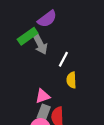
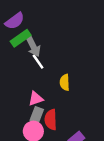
purple semicircle: (47, 19) -> (15, 21), moved
white line: (63, 59) -> (38, 62), moved, turned -63

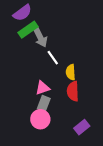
white line: (38, 62) -> (53, 58), moved
red semicircle: (51, 120) -> (73, 91), moved

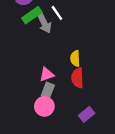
white line: (53, 58) -> (57, 13), moved

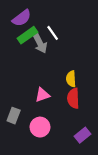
gray rectangle: (48, 90) -> (14, 116), moved

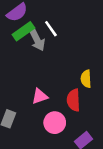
yellow semicircle: (71, 79) -> (86, 79), moved
pink circle: (40, 127) -> (55, 123), moved

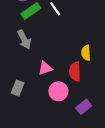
gray arrow: (37, 40) -> (24, 40), moved

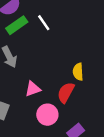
red semicircle: (75, 72) -> (66, 93), turned 30

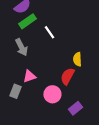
white line: (44, 23) -> (49, 32), moved
pink triangle: (33, 89) -> (29, 76), moved

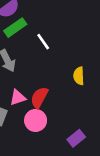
red semicircle: (67, 76) -> (39, 98), moved
pink circle: (52, 94) -> (36, 120), moved

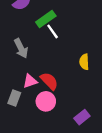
green rectangle: (15, 28) -> (46, 19), moved
red semicircle: (39, 98) -> (49, 81), turned 108

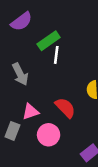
white line: (53, 31) -> (56, 55), turned 42
red semicircle: (49, 81) -> (65, 108), moved

